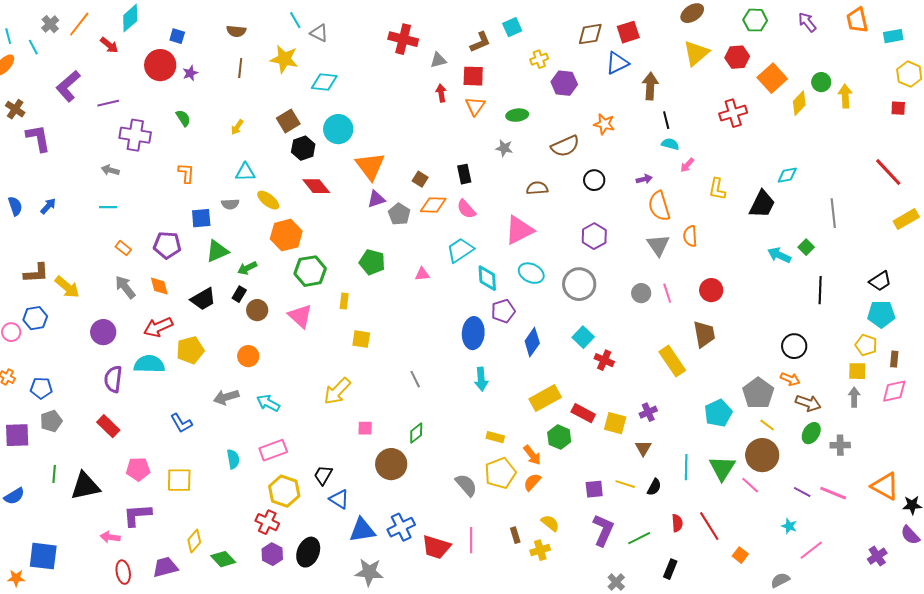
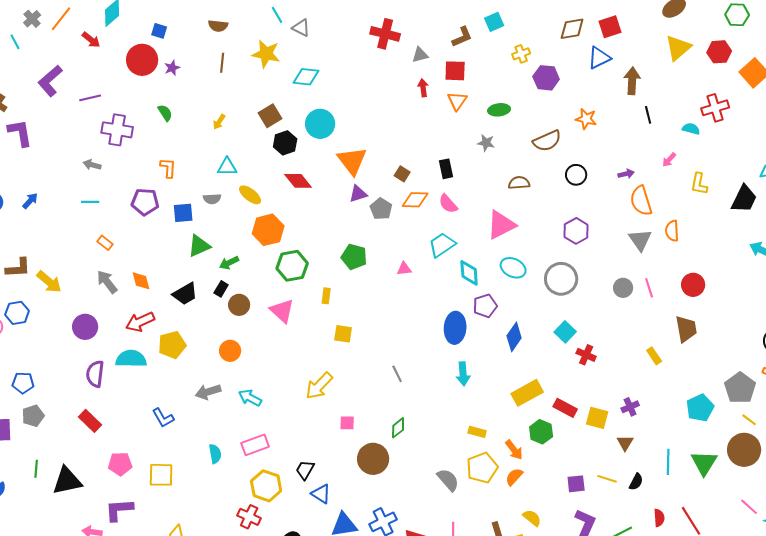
cyan semicircle: (670, 144) -> (691, 129), moved
purple pentagon: (167, 245) -> (145, 202), moved
yellow rectangle: (672, 361) -> (654, 356), size x0.6
pink line: (750, 485) -> (749, 507), moved

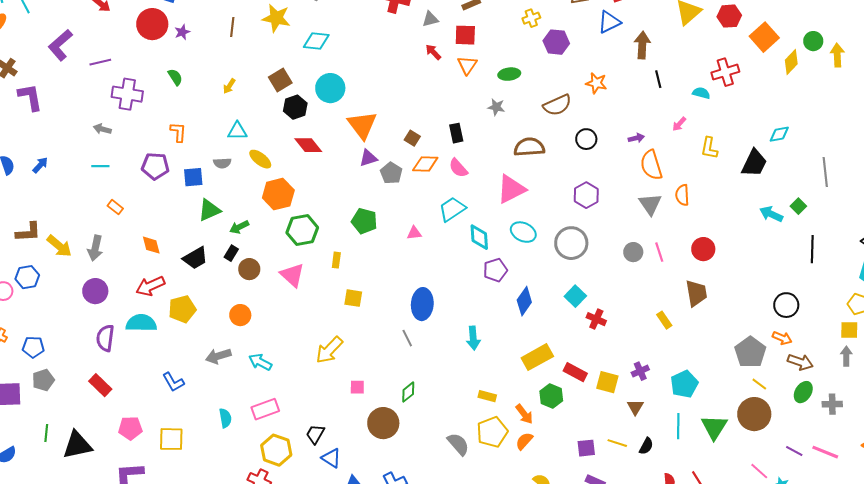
red arrow: (423, 88) -> (433, 52), turned -36
brown semicircle: (519, 183) -> (529, 147), size x1.4
gray arrow: (107, 282) -> (95, 248), moved, turned -130
blue ellipse: (455, 328) -> (422, 304), moved
cyan pentagon: (700, 408) -> (684, 384), moved

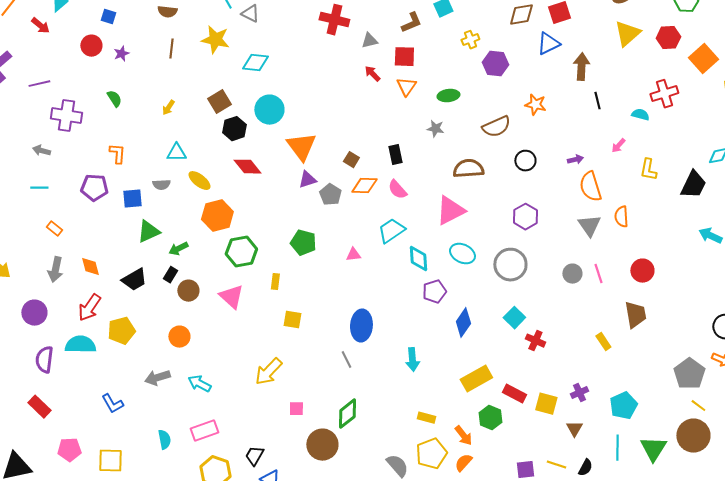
red circle: (152, 24) -> (91, 46), size x0.7
gray arrow: (95, 248) -> (55, 270), moved
red arrow: (150, 286) -> (89, 308), turned -32
green diamond: (408, 392) -> (347, 414), size x1.4

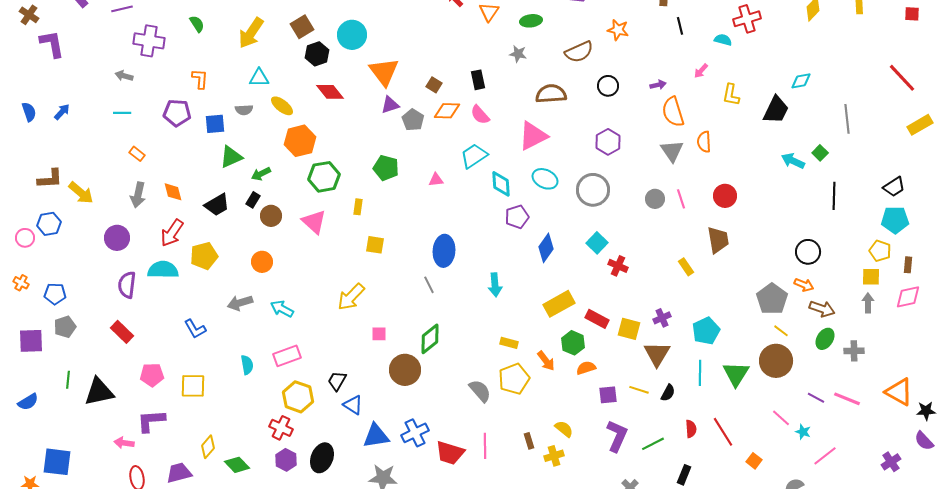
yellow arrow: (168, 108) -> (251, 33), size x2.0
brown triangle: (574, 429) -> (657, 354), size x1.6
orange semicircle: (463, 463) -> (586, 368), moved, turned 30

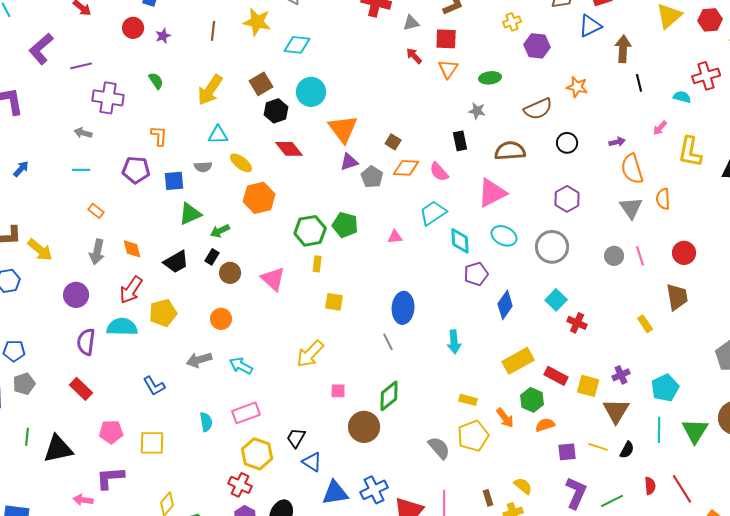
black rectangle: (478, 80) -> (460, 141), moved
yellow L-shape: (731, 95) -> (690, 152), size x1.4
green hexagon: (324, 177) -> (310, 231), moved

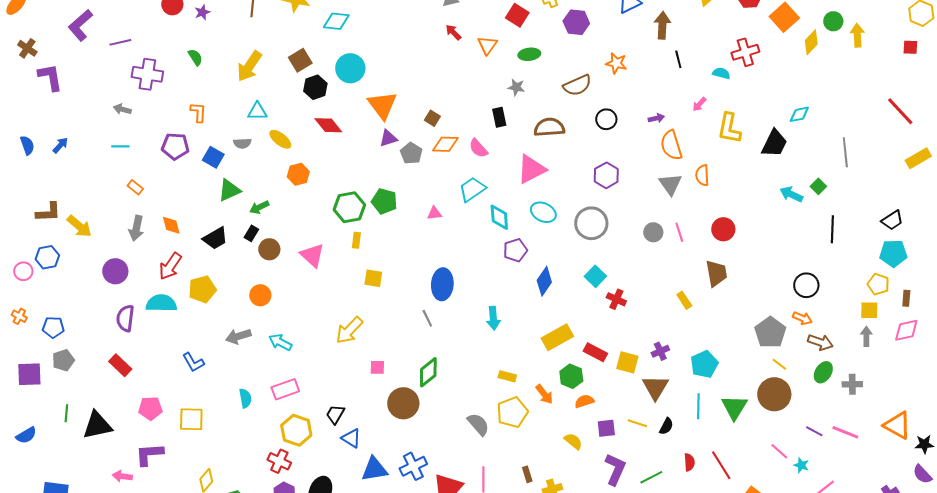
red square: (446, 39) -> (517, 15), moved, turned 30
blue square: (174, 181) -> (213, 157), turned 35
orange hexagon: (259, 198) -> (298, 174), size x0.7
yellow semicircle: (523, 486) -> (573, 441), moved

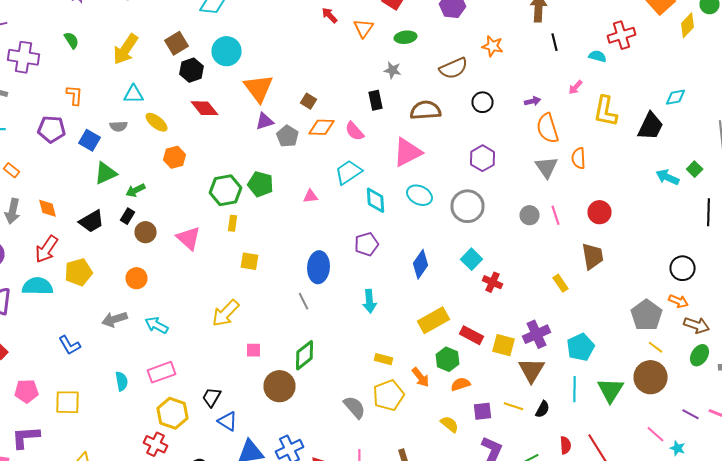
purple pentagon: (515, 250) -> (366, 244), moved
purple cross: (660, 351) -> (536, 334), size x1.5

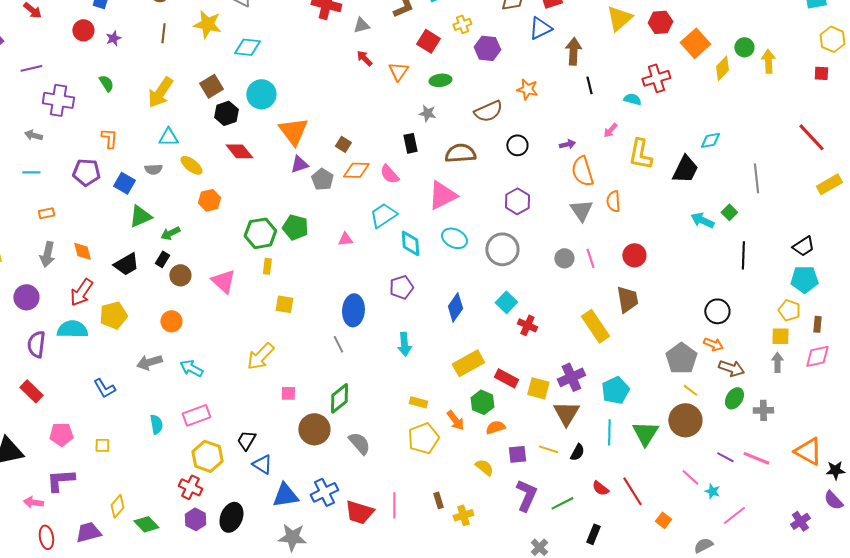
orange rectangle: (12, 170) -> (46, 213), turned -49
yellow rectangle: (560, 283) -> (595, 326), size x1.8
yellow square: (68, 402) -> (102, 445), size x0.6
gray semicircle: (354, 407) -> (359, 443), moved
red semicircle: (566, 445) -> (600, 488), turned 132

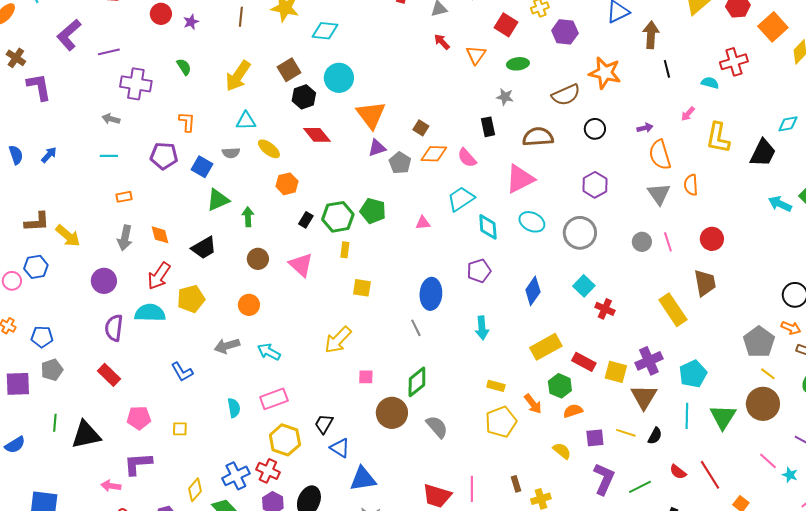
orange star: (527, 89) -> (605, 73), size x1.5
green arrow: (170, 233) -> (248, 217), turned 114
black rectangle: (162, 259) -> (306, 220), moved
blue cross: (324, 492) -> (236, 476), moved

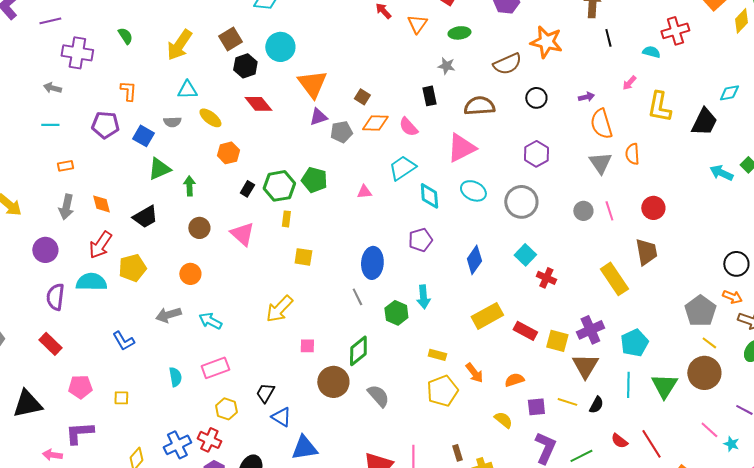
gray pentagon: (400, 163) -> (341, 132), turned 30
green hexagon: (560, 386) -> (396, 313), moved
yellow hexagon: (285, 440) -> (226, 409), size x0.7

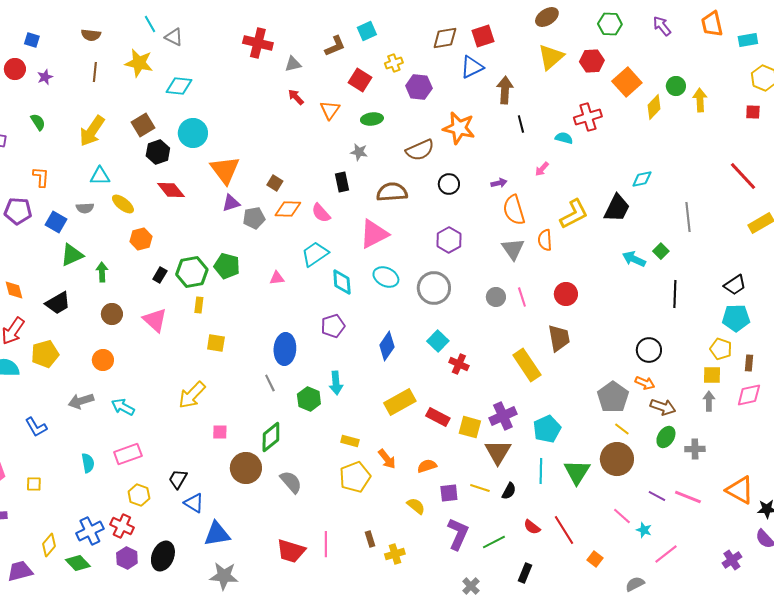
yellow L-shape: (659, 107) -> (574, 214), moved, turned -128

